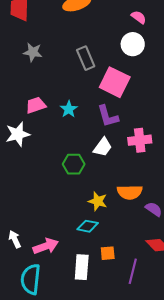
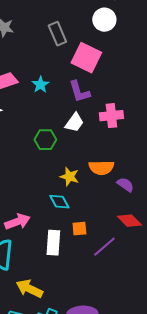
cyan diamond: (88, 226) -> (59, 202), turned 50
purple line: (133, 271) -> (104, 247), turned 35

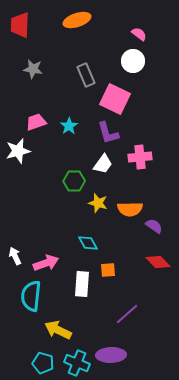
yellow star: (69, 177) -> (98, 203), moved
purple line: (104, 247) -> (127, 314), moved

